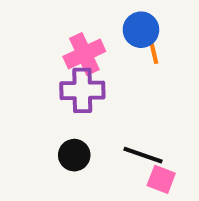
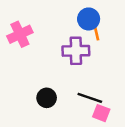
pink cross: (84, 54) -> (20, 34), moved
purple cross: (82, 90) -> (76, 51), moved

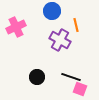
blue circle: (89, 19) -> (52, 11), moved
purple cross: (76, 51) -> (60, 40), turned 30

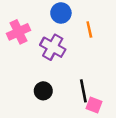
purple cross: (60, 40) -> (53, 47), moved
black line: (71, 77) -> (83, 91), turned 60

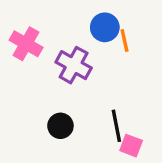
blue circle: (61, 13) -> (105, 27), moved
pink cross: (18, 32) -> (26, 44), turned -35

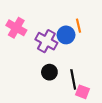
blue circle: (105, 27) -> (66, 35), moved
black circle: (60, 126) -> (49, 72), moved

